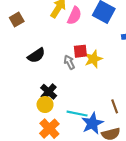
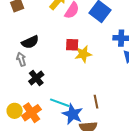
gray arrow: (69, 62) -> (21, 59), moved
yellow circle: (45, 105) -> (15, 111), moved
blue star: (92, 123) -> (73, 114), turned -30

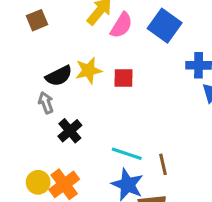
yellow star: (83, 54) -> (89, 71), moved
cyan line: (60, 103) -> (127, 154), moved

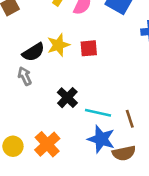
black cross: (70, 131) -> (67, 98), moved
yellow circle: (38, 182) -> (13, 146), moved

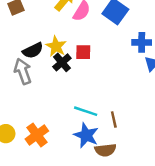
yellow star: (58, 45) -> (56, 46), turned -30
gray arrow: (25, 76) -> (23, 71), size x1.5
black cross: (67, 98) -> (62, 62), moved

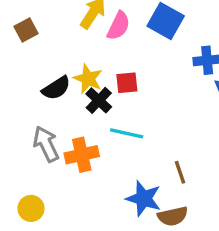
gray arrow: (23, 71) -> (46, 144), moved
cyan line: (86, 111) -> (127, 133), moved
orange cross: (37, 135) -> (82, 155), moved, turned 30

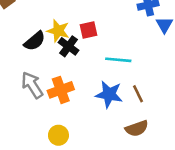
cyan line: (127, 133) -> (118, 60), moved
blue star: (144, 199) -> (109, 94), moved
yellow circle: (31, 208) -> (58, 135), moved

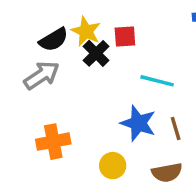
gray arrow: (32, 85) -> (42, 75), moved, turned 80
orange cross: (61, 90) -> (53, 142), moved
yellow circle: (58, 135) -> (113, 166), moved

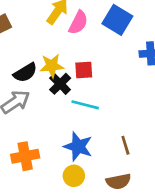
yellow star: (86, 31) -> (52, 66), turned -30
cyan line: (157, 81) -> (85, 105), moved
blue star: (138, 123) -> (78, 147), moved

